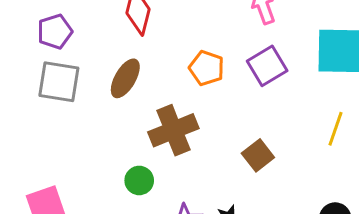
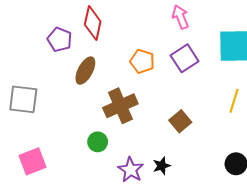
purple pentagon: (55, 32) -> (60, 40), moved, turned -30
gray square: (59, 82) -> (23, 99), moved

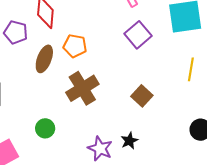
orange pentagon: (142, 61) -> (75, 46), moved
green circle: (98, 142) -> (45, 128), moved

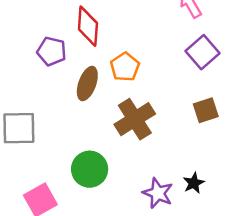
orange pentagon: (75, 46) -> (125, 67), turned 30
brown square: (142, 96) -> (206, 110), moved, turned 30
green circle: (45, 128) -> (90, 169), size x1.5

